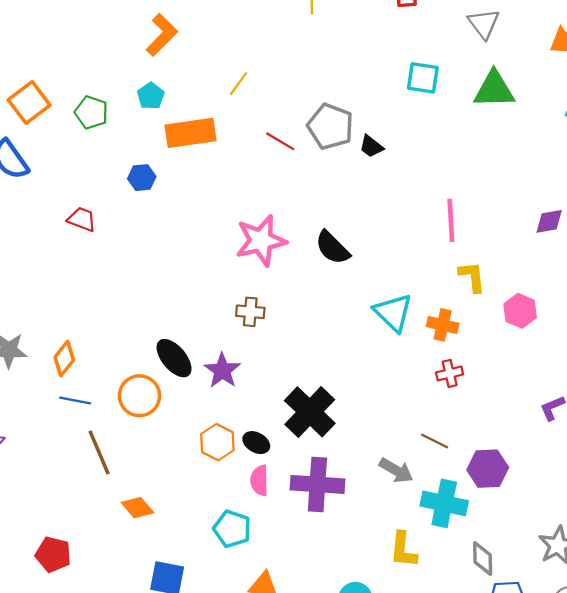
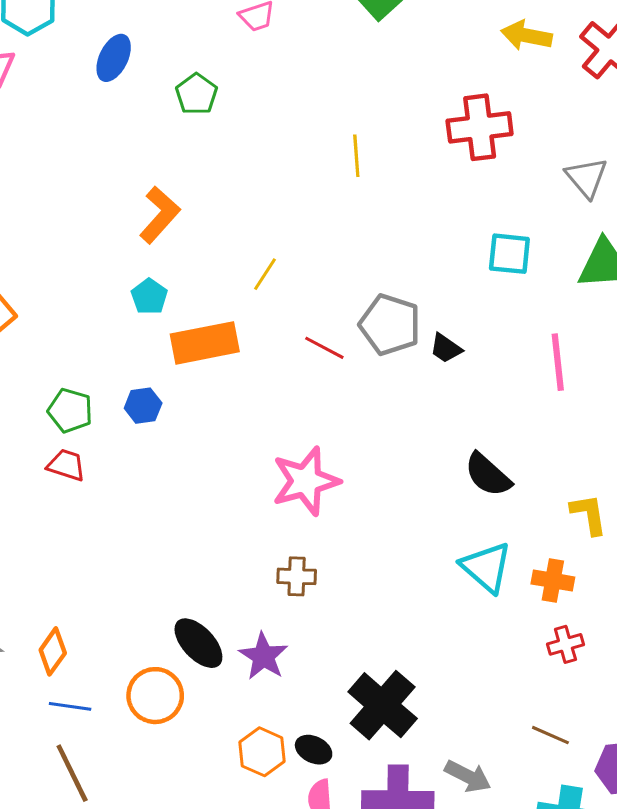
green pentagon: (91, 112) -> (70, 411), moved
pink line: (451, 220) -> (558, 362), moved
black semicircle: (332, 248) -> (488, 475), moved
brown line: (99, 452) -> (72, 773), moved
gray arrow: (396, 470) -> (468, 776), moved

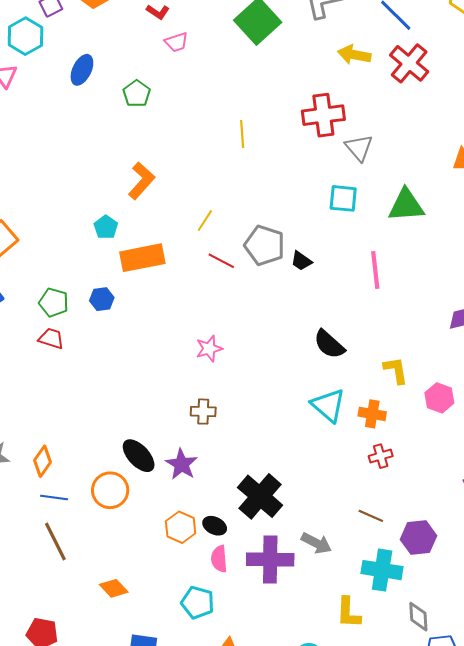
gray triangle: (586, 178) -> (359, 148), moved
orange L-shape: (160, 215) -> (141, 181), moved
yellow line: (265, 274) -> (205, 221), moved
pink star: (306, 481) -> (209, 349), size x0.6

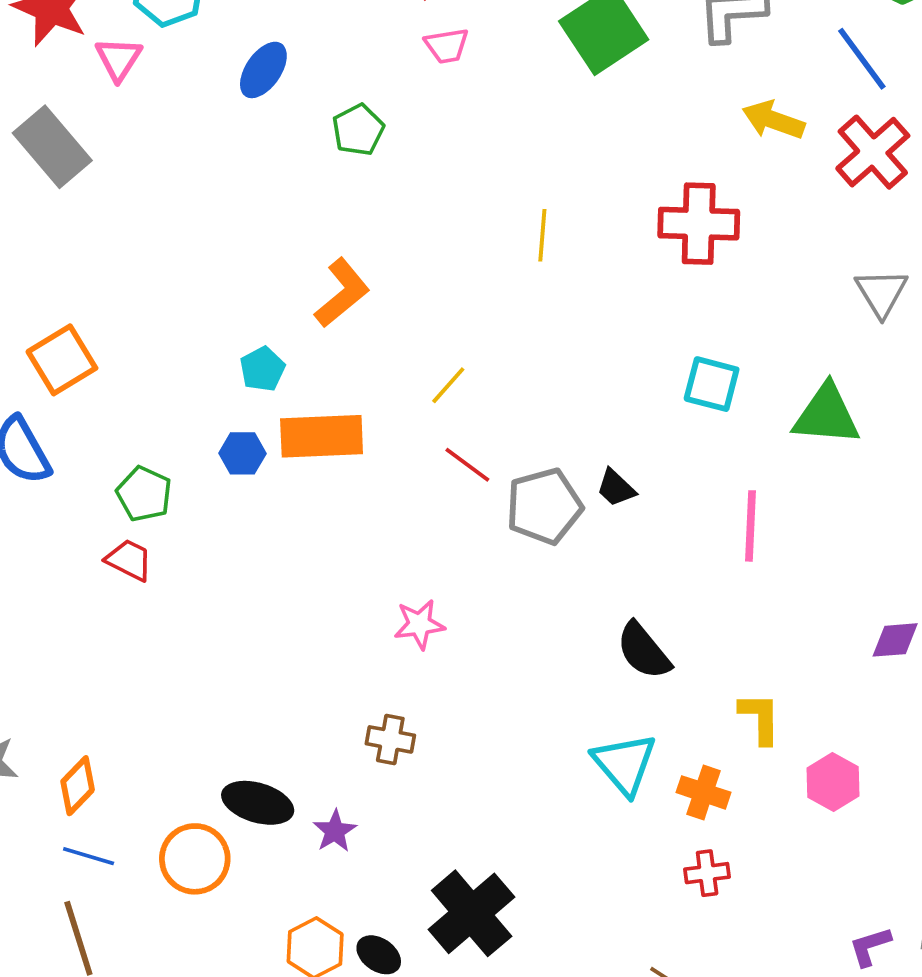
gray triangle: (359, 148) -> (881, 293), moved
gray pentagon: (265, 245) -> (544, 506), moved, turned 30
blue hexagon: (102, 299) -> (242, 453), moved
black ellipse: (139, 456) -> (258, 803), turned -39
purple star: (181, 464) -> (335, 831), size x0.7

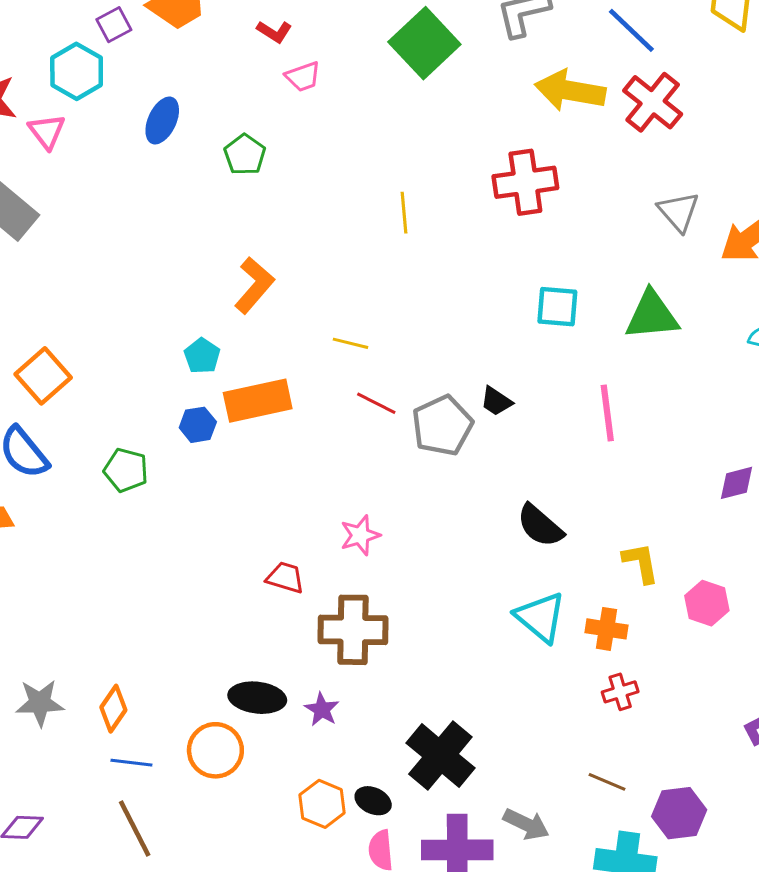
yellow arrow: (773, 120) -> (570, 91), size x1.4
yellow line: (448, 385) -> (350, 343), turned 72
red trapezoid: (129, 560) -> (285, 578), moved
brown cross: (390, 739) -> (353, 630), size x1.8

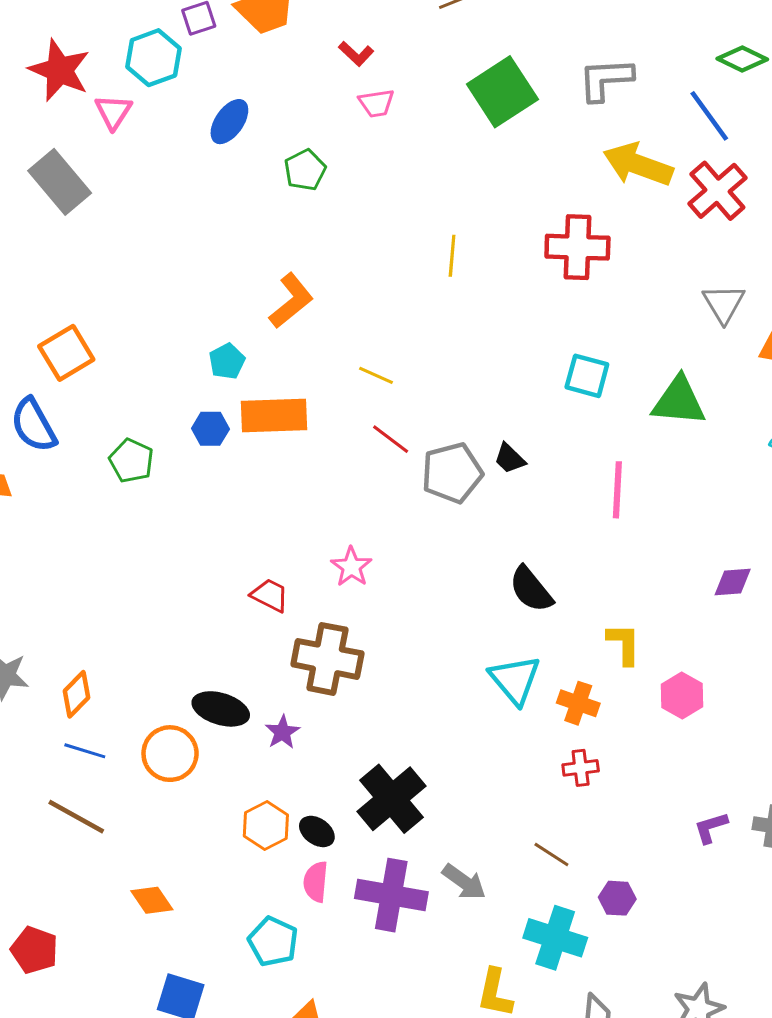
pink star: (360, 535) -> (351, 567), turned -30
purple hexagon: (679, 813) -> (617, 898), size x0.7
brown line: (135, 829) -> (76, 817), turned -44

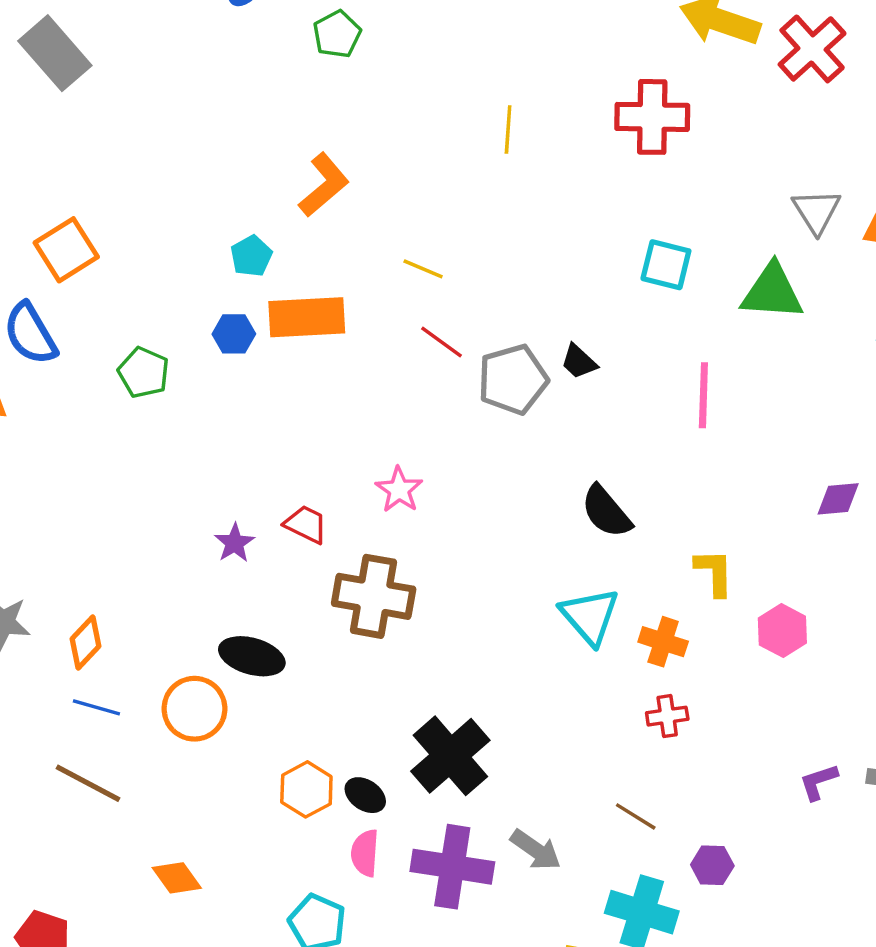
gray triangle: (724, 304) -> (816, 211), moved
purple star: (282, 732) -> (234, 543), moved

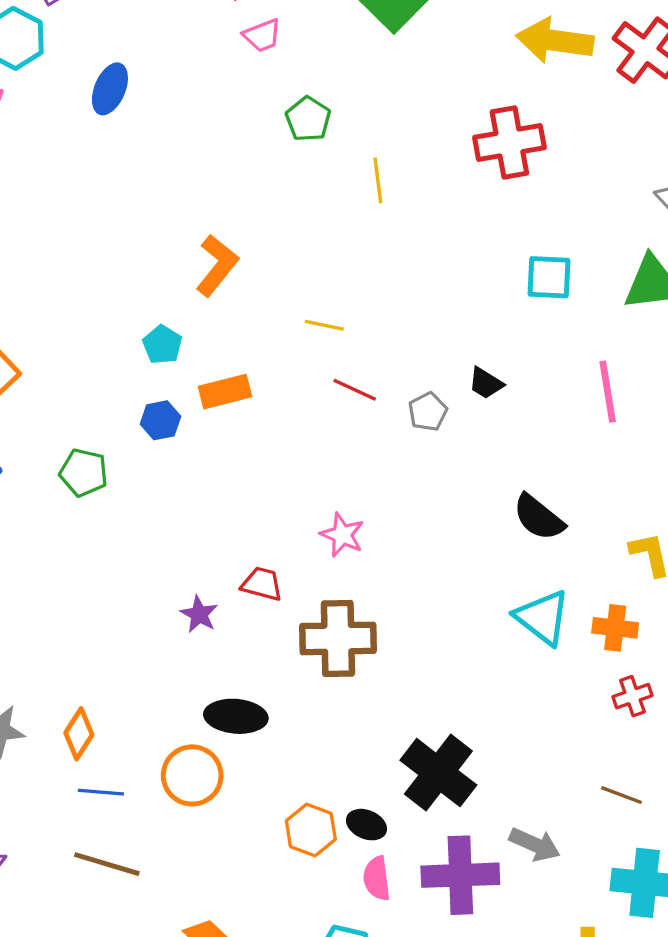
green pentagon: (337, 34) -> (308, 119), moved
orange rectangle: (307, 317) -> (225, 392), size x0.7
gray pentagon: (513, 379) -> (428, 412), size x0.6

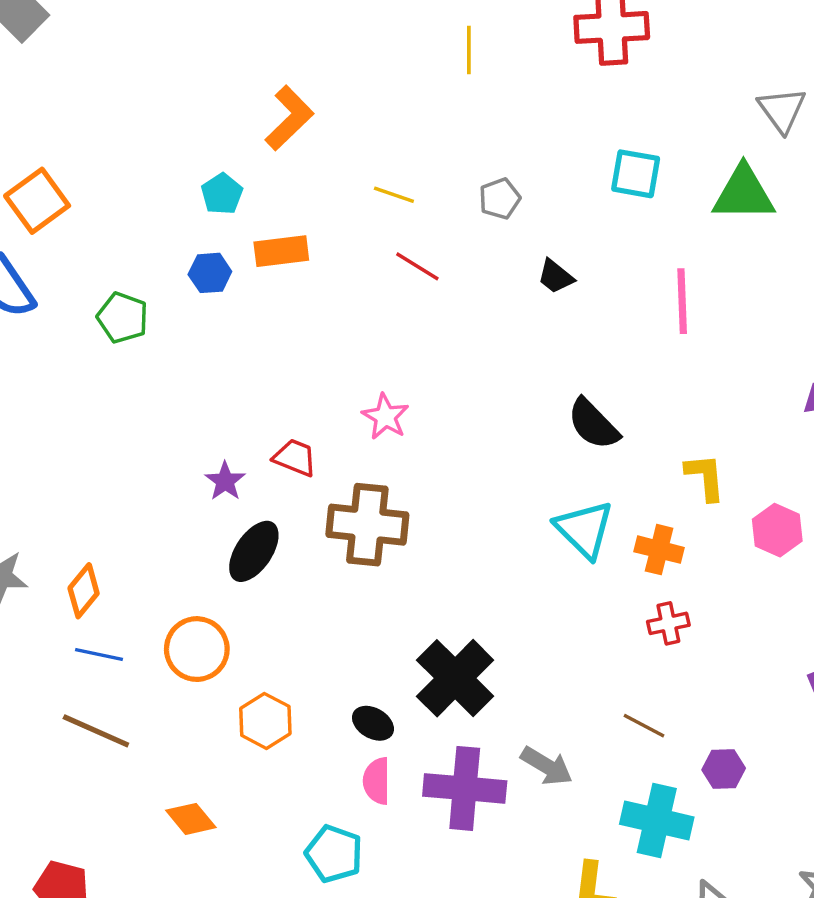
gray pentagon: (428, 412) -> (500, 199), moved
black ellipse: (236, 716) -> (254, 551), moved, turned -68
orange hexagon: (311, 830) -> (265, 721), moved

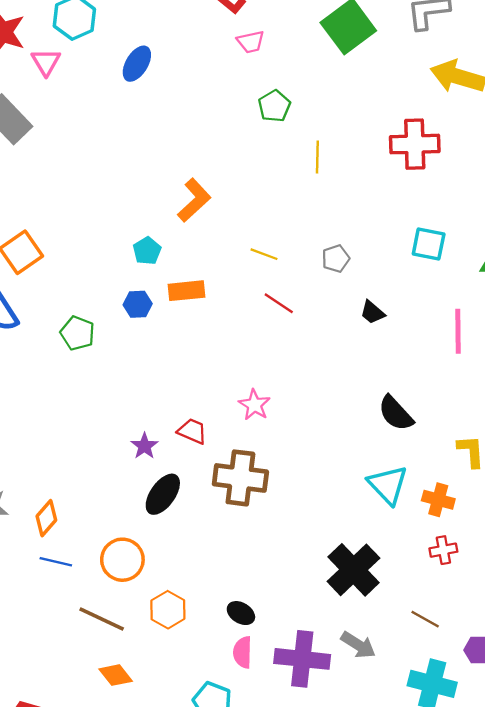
black cross: (455, 678) -> (354, 570), moved
brown line: (96, 731) -> (102, 619), moved

